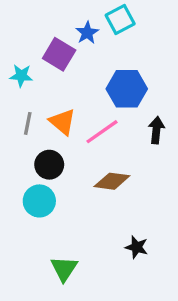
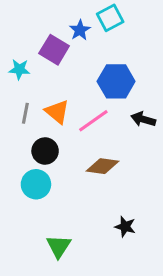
black arrow: (156, 130) -> (143, 119), turned -80

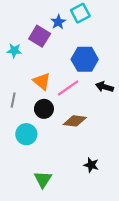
gray line: (25, 113) -> (13, 100), moved
black circle: (45, 151) -> (44, 109), moved

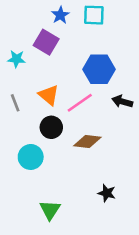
cyan square: (80, 13) -> (94, 15), turned 30
blue star: (58, 22) -> (60, 15), moved
gray line: (13, 100) -> (15, 103), moved, turned -32

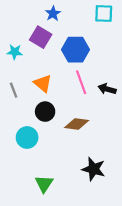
cyan square: (94, 15) -> (104, 14), moved
blue hexagon: (99, 69) -> (76, 50), moved
pink line: (80, 103) -> (81, 82), moved, turned -75
black star: (107, 193) -> (94, 169), size x1.5

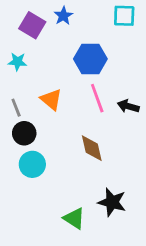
purple square: (41, 37) -> (32, 25), moved
black circle: (45, 112) -> (24, 133), moved
brown diamond: (77, 124) -> (92, 148), turned 70
green triangle: (44, 184) -> (74, 218), moved, turned -30

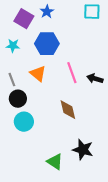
blue hexagon: (90, 59) -> (47, 44), moved

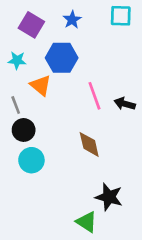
blue star: (47, 12) -> (72, 20), moved
orange triangle: (38, 74) -> (41, 85), moved
green triangle: (55, 162) -> (87, 222), moved

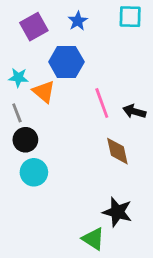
purple square: (31, 25) -> (34, 27), turned 30
cyan star: (17, 60) -> (18, 78), moved
brown diamond: (89, 144) -> (117, 151), moved

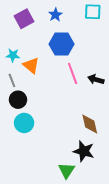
blue hexagon: (66, 62) -> (61, 44), moved
brown diamond: (117, 151) -> (90, 124), moved
green triangle: (93, 239) -> (67, 170), turned 30

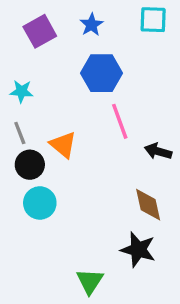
orange triangle: (31, 65) -> (63, 145), moved
black arrow: (96, 79) -> (158, 151), moved
green triangle: (67, 170) -> (90, 281), moved

